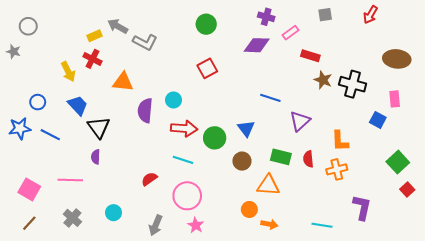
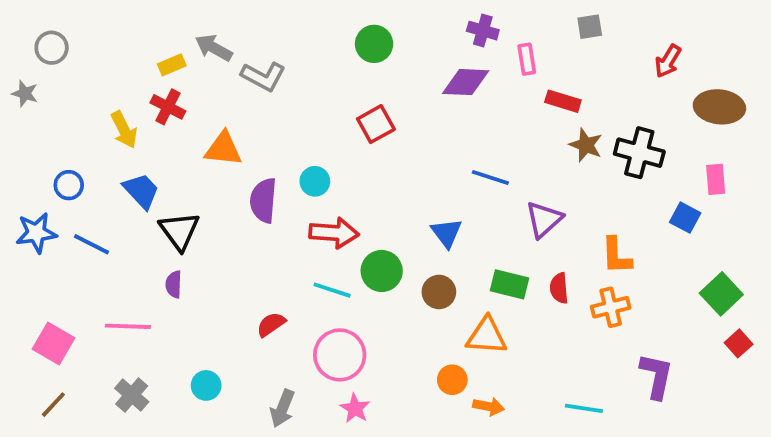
red arrow: (370, 15) -> (668, 61), moved
pink rectangle: (290, 33) -> (527, 59), turned -63
green circle: (215, 138) -> (382, 271), moved

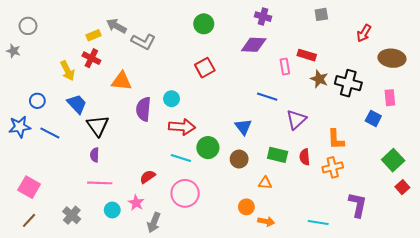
pink rectangle: (527, 59) -> (285, 66), moved
pink line: (128, 326) -> (100, 183), moved
orange triangle: (487, 336) -> (265, 183), size x0.6
pink star: (355, 408) -> (136, 203), moved

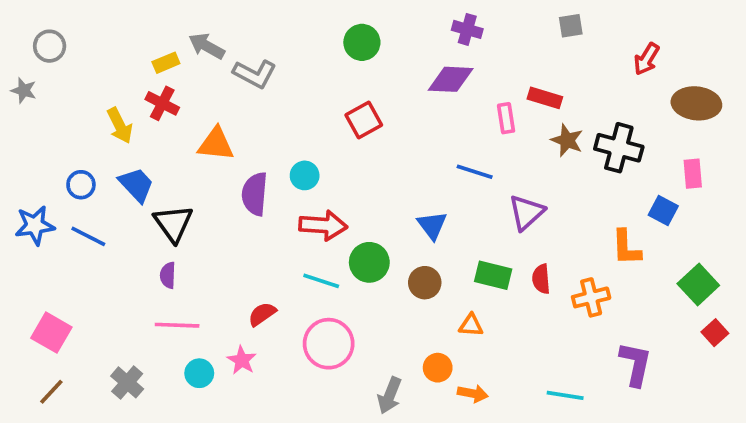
blue circle: (37, 101) -> (81, 185), moved
orange L-shape: (336, 139) -> (626, 248), moved
gray arrow: (154, 222) -> (390, 395), moved

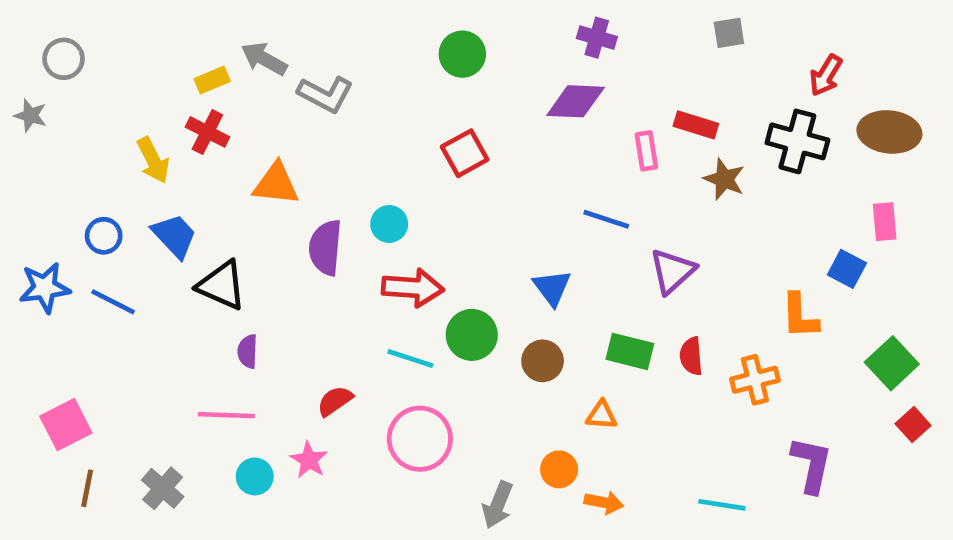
black cross: (619, 148) -> (797, 141), moved
black triangle: (173, 224) -> (222, 285), turned -30
purple semicircle: (168, 275) -> (248, 351), moved
pink square: (51, 333) -> (66, 425), turned 33
brown line: (51, 392) -> (87, 488), moved, turned -32

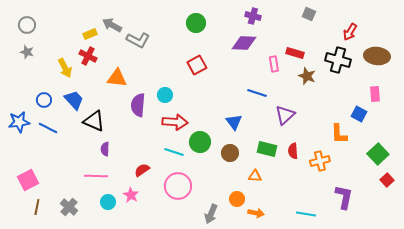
gray square: (729, 33) -> (309, 14), turned 32
gray star: (30, 115) -> (27, 52), moved

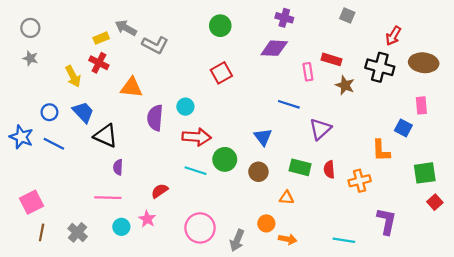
blue star: (19, 122) -> (21, 137), turned 30
green square: (378, 154) -> (425, 173), turned 35
pink circle: (178, 186) -> (200, 228), moved

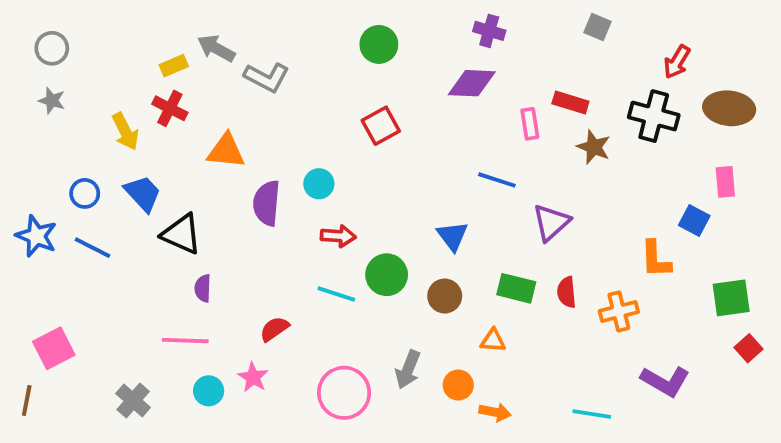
red arrow: (197, 137) -> (338, 236), size x0.7
purple L-shape: (387, 221) -> (665, 381), turned 108
brown line: (42, 232) -> (27, 401), moved
gray arrow: (237, 240) -> (408, 370), moved

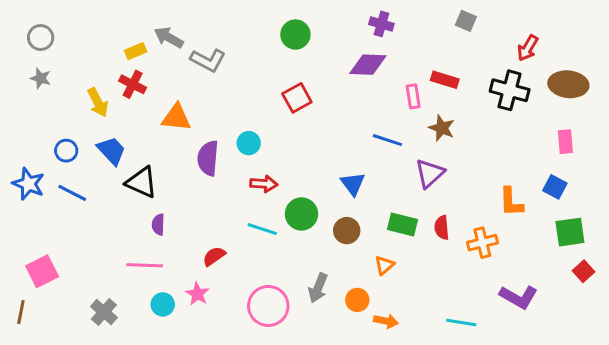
brown star: (594, 147) -> (442, 128), moved
blue square: (694, 221) -> (555, 187), moved
orange triangle: (493, 341) -> (384, 265), turned -45

